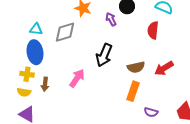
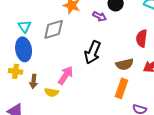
purple arrow: (111, 19) -> (100, 16), turned 144
cyan triangle: (36, 29) -> (25, 26), turned 48
red semicircle: (153, 30) -> (142, 38), moved
yellow semicircle: (24, 92) -> (52, 92), moved

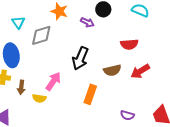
cyan triangle: (25, 26) -> (18, 22), moved
red semicircle: (142, 38) -> (129, 44), turned -102
orange rectangle: (122, 88) -> (90, 94), moved

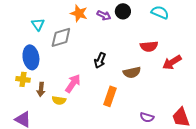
purple arrow: (87, 22) -> (104, 15), moved
black arrow: (80, 58) -> (100, 60), size x0.7
red arrow: (140, 71) -> (172, 62), moved

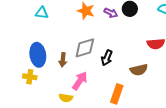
cyan triangle: (38, 24) -> (42, 13), moved, turned -48
gray diamond: (61, 37) -> (85, 48), moved
brown arrow: (41, 89) -> (63, 60), moved

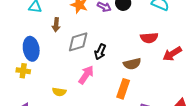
brown arrow: (63, 60) -> (56, 25), moved
pink arrow: (80, 81) -> (86, 75), moved
orange rectangle: (117, 94) -> (123, 89), moved

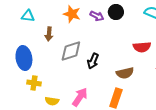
yellow cross: (23, 71) -> (34, 83), moved
pink arrow: (86, 75) -> (80, 97), moved

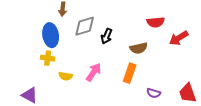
blue ellipse: (24, 58) -> (51, 35), moved

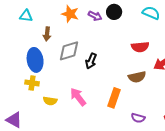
brown semicircle: (139, 48) -> (137, 77), moved
pink arrow: (94, 72) -> (78, 97), turned -72

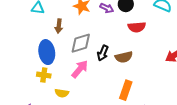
red semicircle: (140, 47) -> (137, 27), moved
brown semicircle: (137, 77) -> (124, 57), moved
pink arrow: (78, 97) -> (80, 69), moved, turned 78

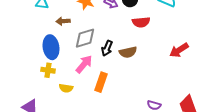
brown arrow: (59, 26) -> (63, 21), turned 80
orange rectangle: (126, 90) -> (101, 82), moved

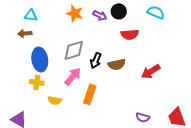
brown arrow: (63, 21) -> (25, 33), moved
red arrow: (179, 50) -> (151, 71), moved

